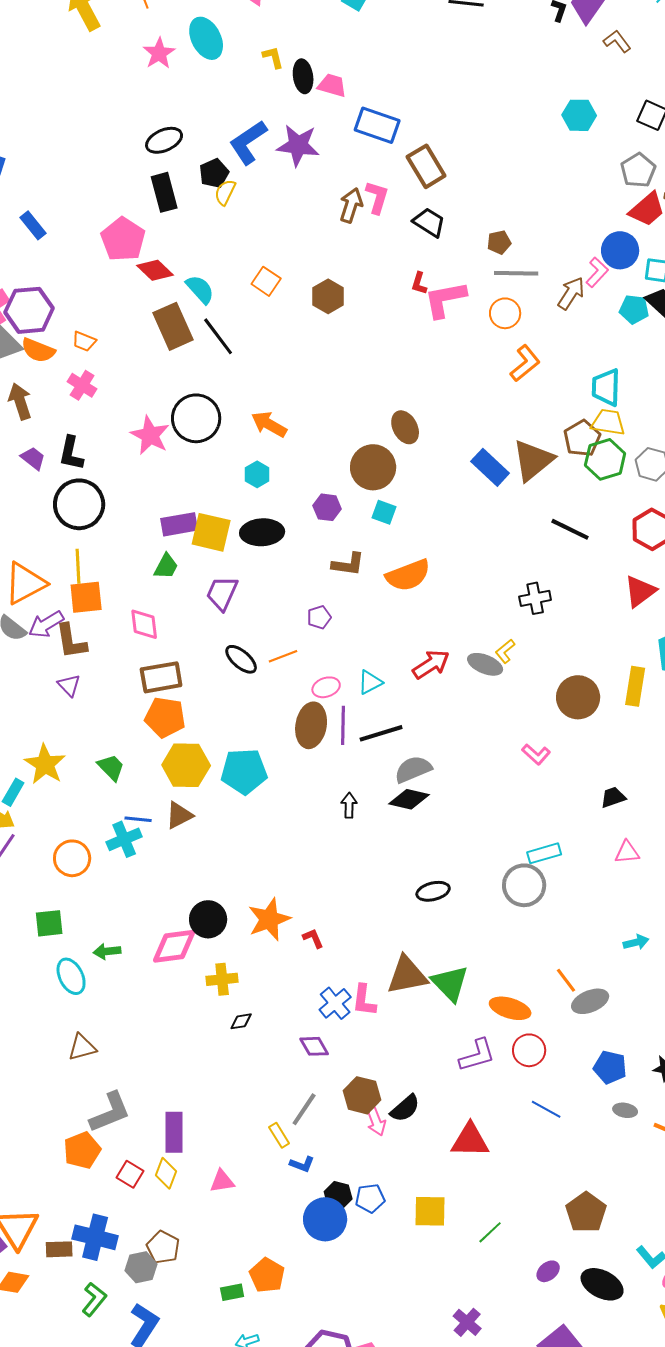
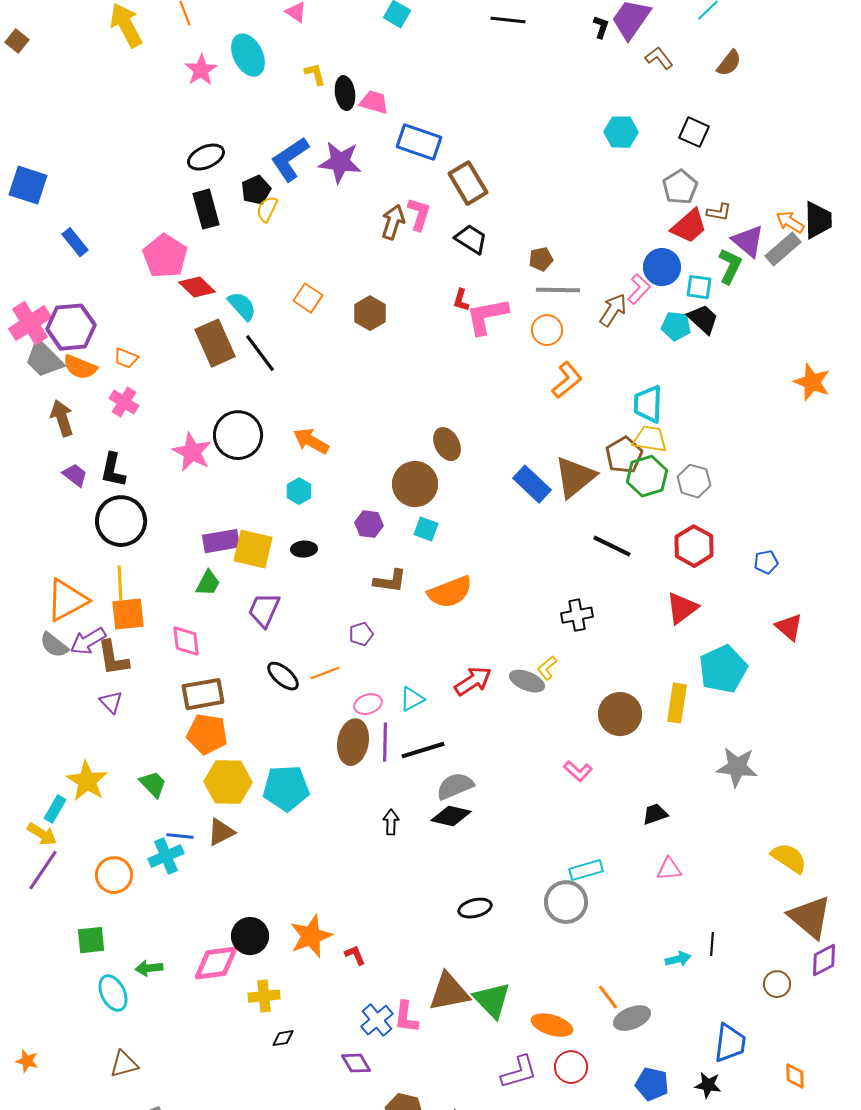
black ellipse: (262, 532) -> (304, 549), size x0.6

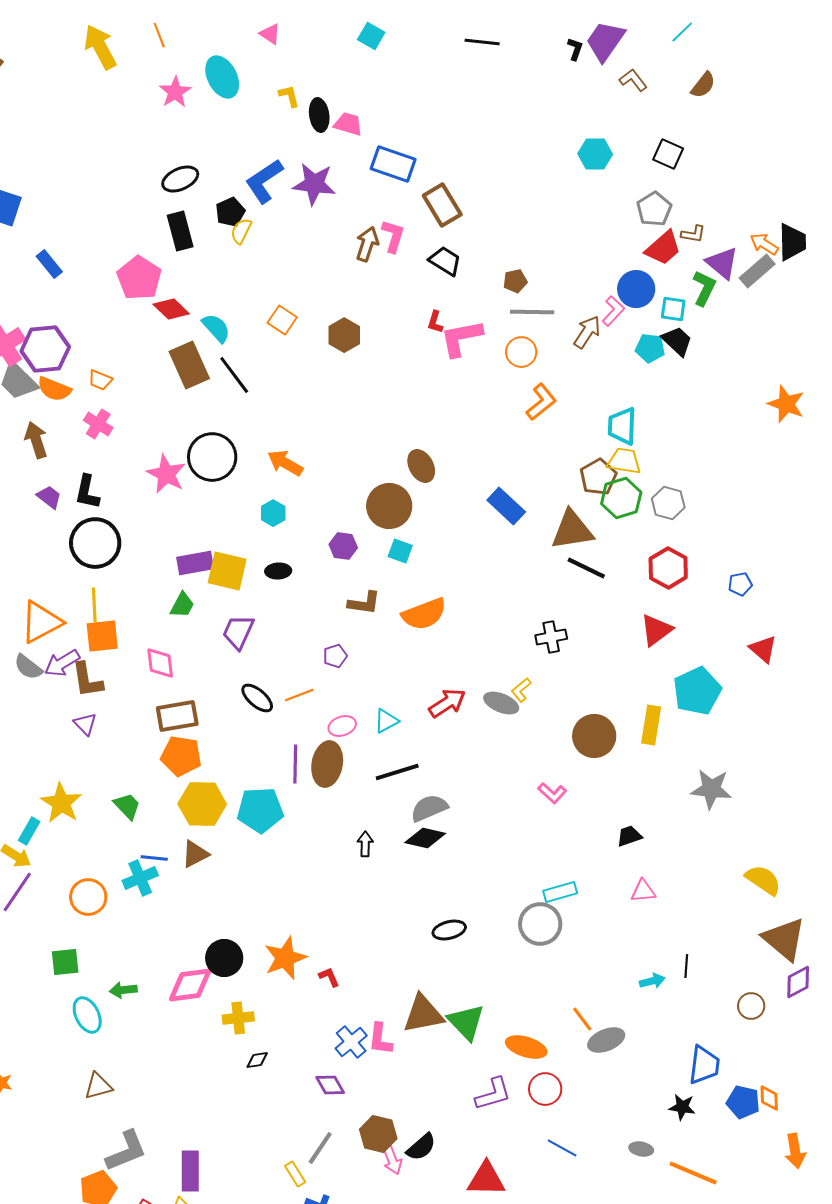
brown triangle: (575, 477) -> (572, 530), moved, turned 30
purple line: (385, 742) -> (295, 764), moved
blue pentagon: (652, 1084) -> (743, 1102), moved

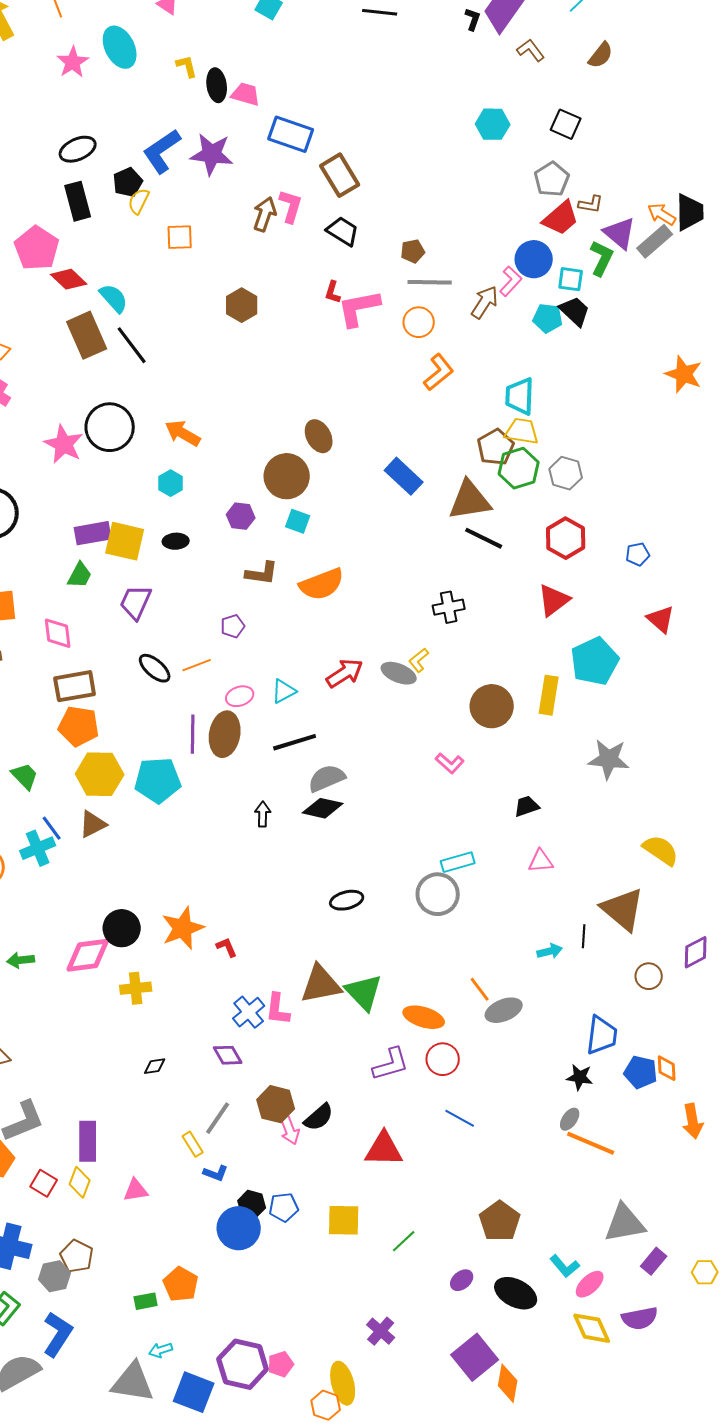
orange square: (282, 320) -> (180, 237), moved, turned -36
blue line: (154, 858) -> (52, 828), turned 48
brown triangle: (784, 939) -> (623, 909), moved
black diamond: (257, 1060) -> (155, 1066), moved
gray ellipse: (641, 1149) -> (570, 1119), moved, turned -65

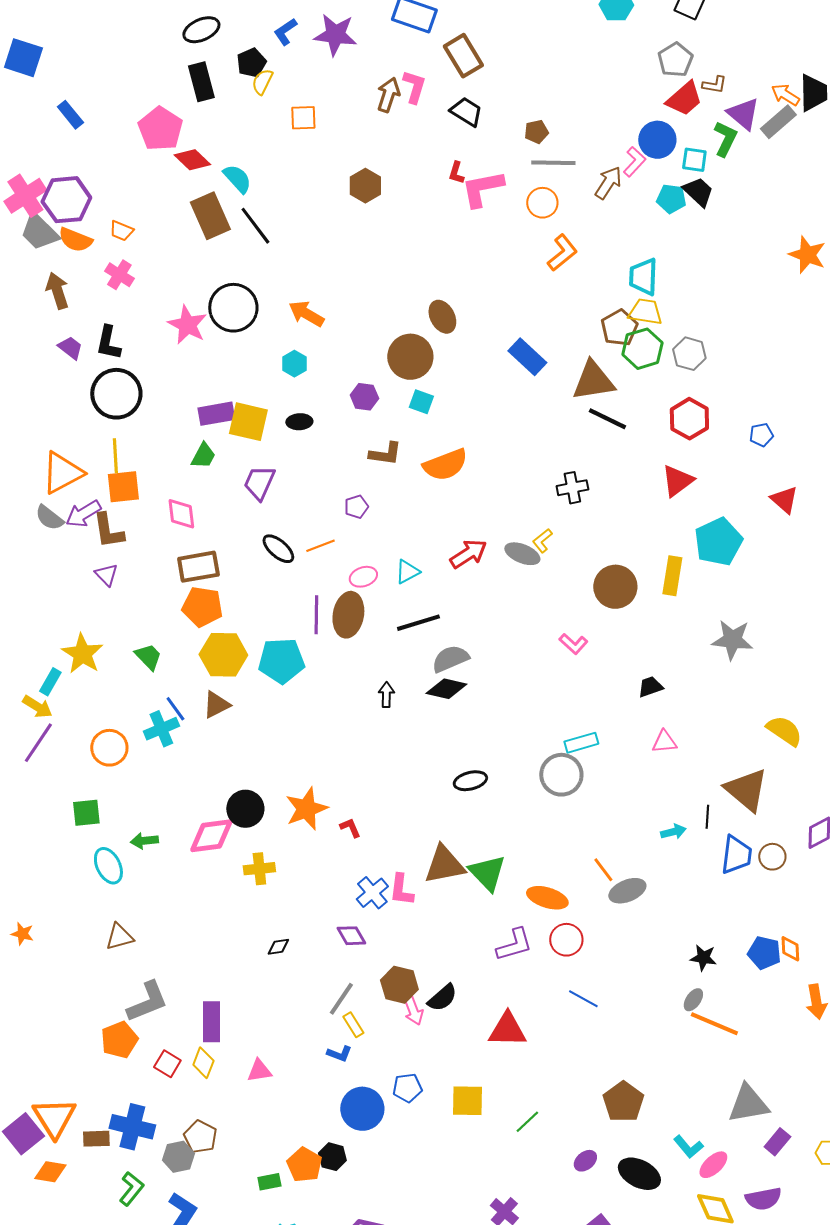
blue L-shape: (162, 151) -> (285, 32), size x0.6
blue trapezoid: (602, 1035) -> (736, 855), moved
yellow rectangle: (193, 1144) -> (353, 1025), moved
black hexagon: (252, 1204) -> (332, 1157), moved

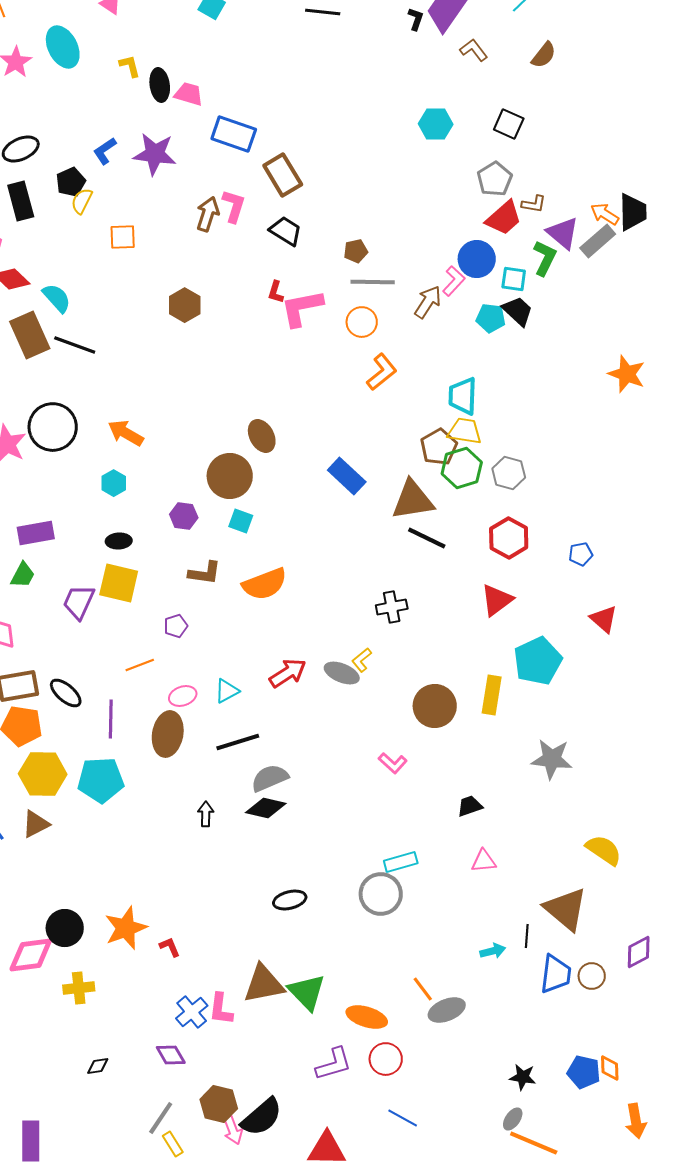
black line: (255, 226) -> (75, 345), turned -33
yellow square: (248, 422) -> (119, 583), moved
black ellipse: (278, 549) -> (66, 693), moved
purple line: (316, 615) -> (111, 719), moved
black semicircle: (442, 998) -> (262, 1117), size x1.4

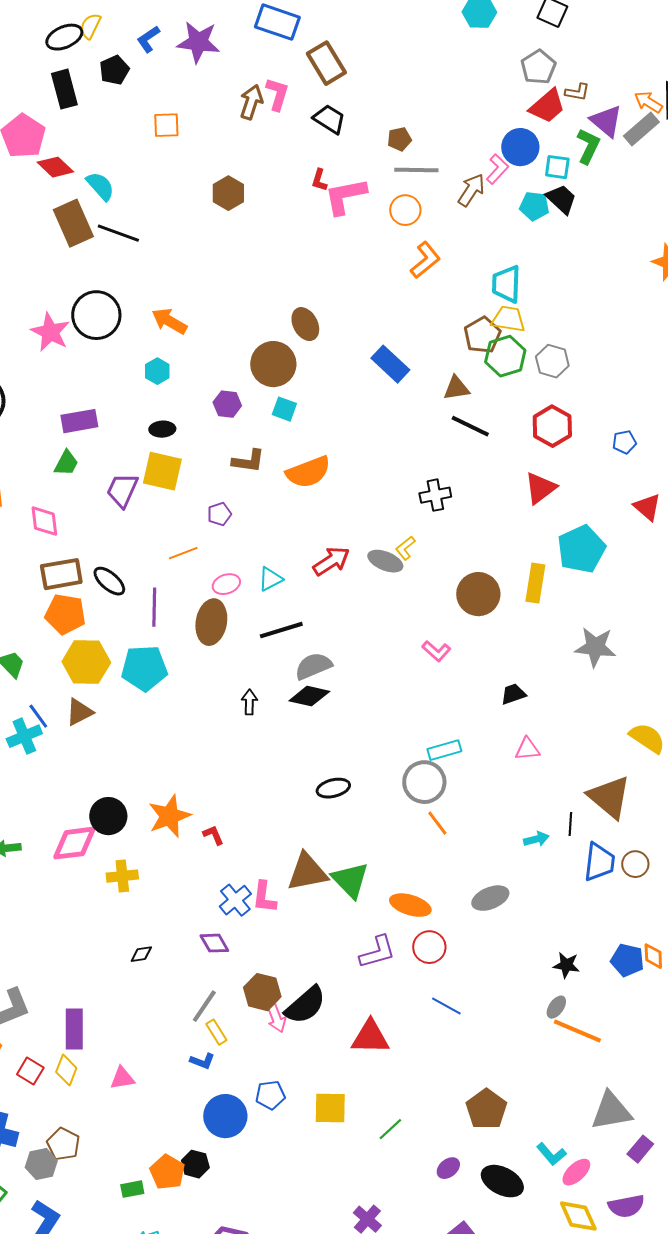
yellow semicircle: (82, 201) -> (90, 26), moved
brown triangle: (413, 500) -> (456, 388), size x0.6
orange line: (423, 989) -> (437, 823), moved

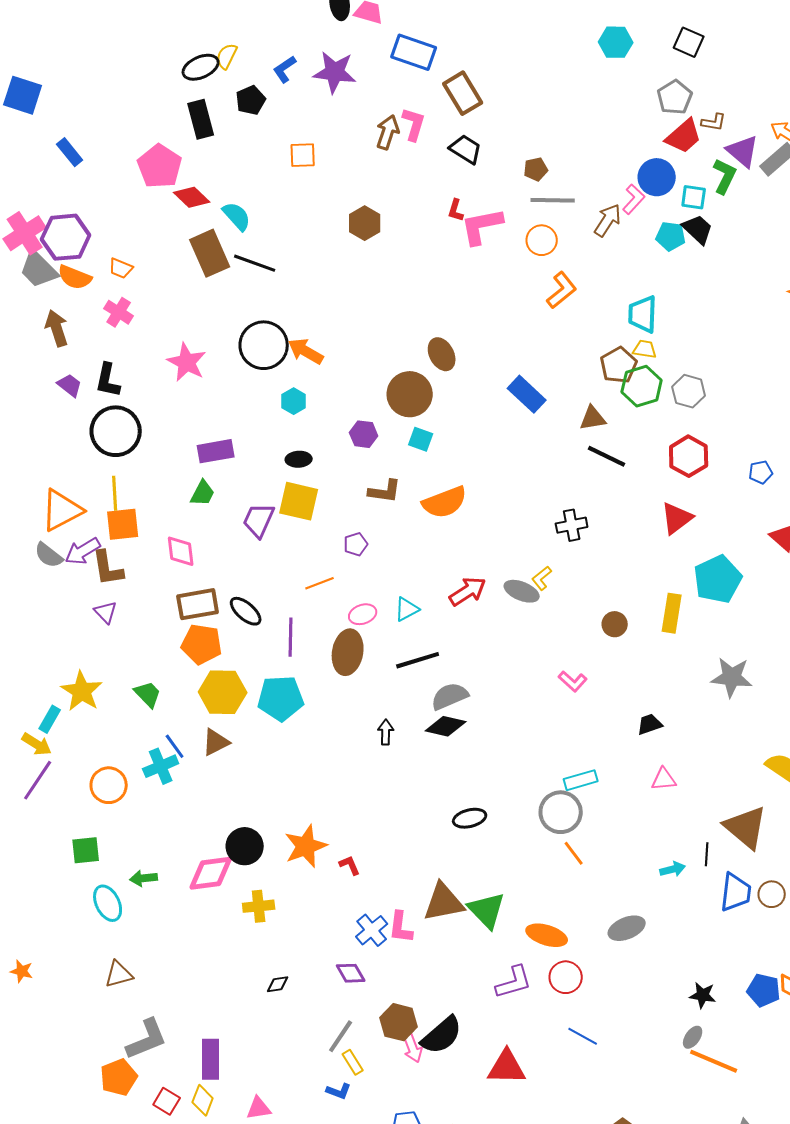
black circle: (96, 315) -> (264, 345), moved
yellow trapezoid: (508, 319) -> (645, 349), size x0.7
brown circle: (478, 594) -> (615, 624), size x0.6

